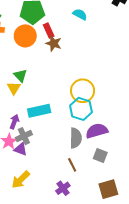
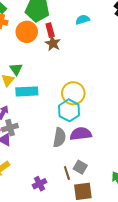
cyan semicircle: (80, 14) -> (83, 20), turned -56
cyan rectangle: (39, 111) -> (27, 91), moved
gray square: (100, 156) -> (80, 167), moved
brown line: (72, 165) -> (67, 173), moved

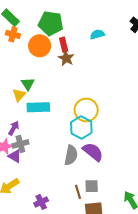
purple semicircle: (81, 134) -> (93, 152), turned 45
gray square: (80, 167) -> (92, 186), turned -32
purple cross: (40, 184) -> (41, 202), moved

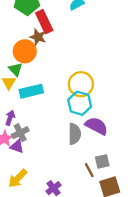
red rectangle: (64, 45) -> (44, 22), size x1.5
orange circle: (40, 46) -> (25, 51), moved
brown star: (66, 58) -> (38, 37), moved

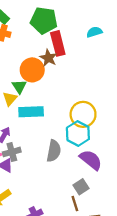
gray semicircle: (75, 134) -> (54, 151), moved
gray square: (102, 161) -> (81, 187), moved, turned -32

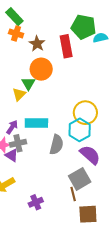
green pentagon: (44, 20) -> (83, 27), moved
brown star: (48, 58) -> (37, 44), moved
cyan rectangle: (31, 112) -> (36, 123), moved
gray square: (81, 187) -> (80, 179), size x1.5

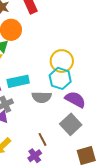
gray semicircle: (56, 145) -> (42, 97), turned 90
brown line: (73, 194) -> (43, 139), moved

